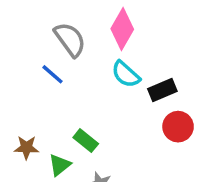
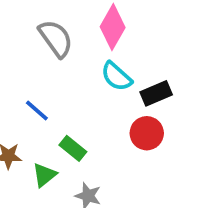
blue line: (53, 74) -> (37, 110), moved
red circle: (178, 127) -> (147, 133), moved

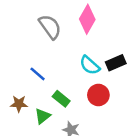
cyan semicircle: (116, 76) -> (90, 65), moved
red circle: (147, 133) -> (98, 95), moved

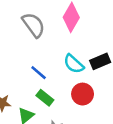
blue line: (38, 74) -> (39, 73), moved

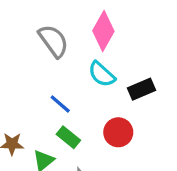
cyan semicircle: (74, 64) -> (102, 74), moved

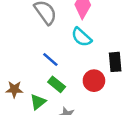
black rectangle: (142, 89) -> (115, 62), moved, turned -72

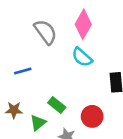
blue line: (50, 59) -> (23, 71), moved, turned -56
red circle: (94, 81) -> (92, 116), moved

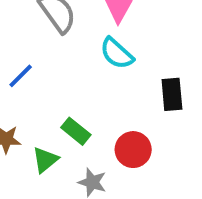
blue line: (23, 71) -> (21, 76), turned -30

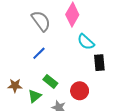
cyan semicircle: (117, 53) -> (86, 42), moved
blue line: (21, 76) -> (39, 53), moved

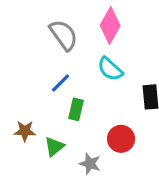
cyan semicircle: (86, 42) -> (110, 69), moved
green rectangle: (50, 81) -> (76, 109), moved, turned 64

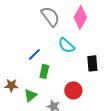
pink diamond: (110, 26) -> (80, 17), moved
gray semicircle: (64, 35) -> (50, 16), moved

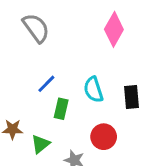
gray semicircle: (50, 16) -> (36, 28), moved
cyan semicircle: (66, 45) -> (93, 90), moved, turned 30

